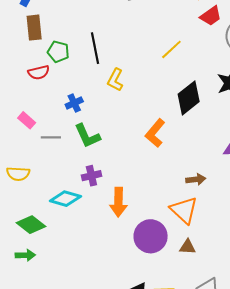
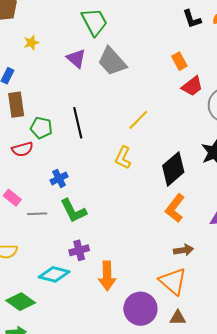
yellow line: (171, 49) -> (138, 120), moved
yellow L-shape: (115, 80) -> (123, 158), moved
orange L-shape: (155, 133) -> (175, 208), moved

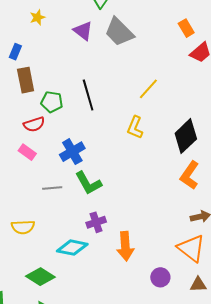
blue cross: (59, 178) -> (72, 152), size x1.4
pink rectangle: (12, 198) -> (27, 152), moved
purple circle: (140, 309) -> (160, 277), size x0.6

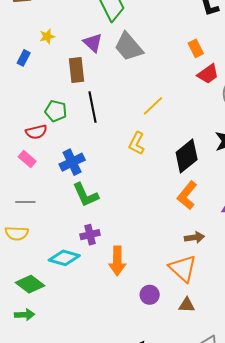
yellow star: (37, 17) -> (47, 36), moved
brown rectangle: (26, 80) -> (77, 70), moved
gray line: (52, 188) -> (25, 202), moved

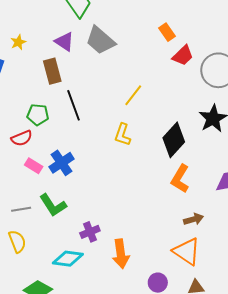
pink rectangle: (27, 159) -> (34, 166), moved
green L-shape: (85, 195) -> (53, 205), moved
yellow semicircle: (17, 233) -> (17, 241), turned -105

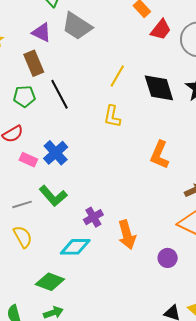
green pentagon: (38, 115) -> (24, 96), moved
black diamond: (174, 140) -> (159, 88), moved, turned -52
orange L-shape: (180, 179) -> (160, 155), moved

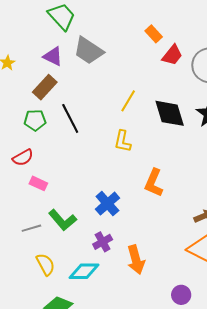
brown rectangle: (34, 63) -> (45, 87), turned 65
blue cross: (56, 153) -> (107, 204), moved
orange L-shape: (160, 155) -> (154, 183), moved
yellow semicircle: (23, 237) -> (45, 264), moved
purple circle: (168, 258) -> (181, 295), moved

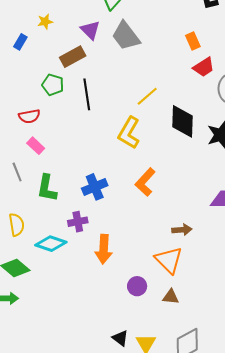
yellow L-shape: (123, 141) -> (129, 133), size x1.4
green L-shape: (63, 220) -> (47, 188), turned 32
gray line: (31, 228) -> (17, 172), moved, turned 66
purple circle: (181, 295) -> (137, 286), moved

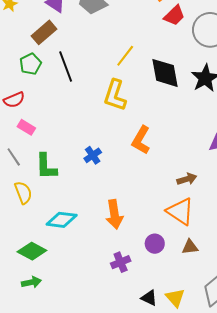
green pentagon: (53, 85) -> (30, 64), turned -30
blue cross: (95, 187) -> (93, 155), size x0.7
purple cross: (78, 222) -> (121, 262), moved
yellow semicircle: (16, 225) -> (23, 193), moved

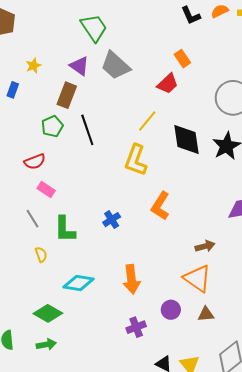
red trapezoid: (174, 15) -> (168, 84), moved
brown rectangle: (44, 32) -> (67, 95), turned -30
yellow semicircle: (23, 193) -> (41, 255), size x0.7

